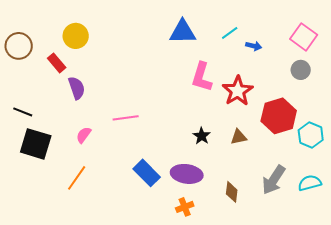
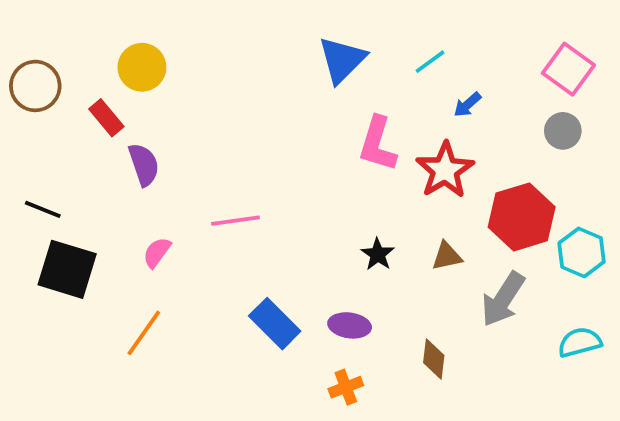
blue triangle: (183, 32) -> (342, 60), turned -44
blue arrow: (254, 46) -> (467, 105), moved, turned 126
purple ellipse: (187, 174) -> (350, 325), size x0.7
gray arrow: (274, 180) -> (503, 299), moved

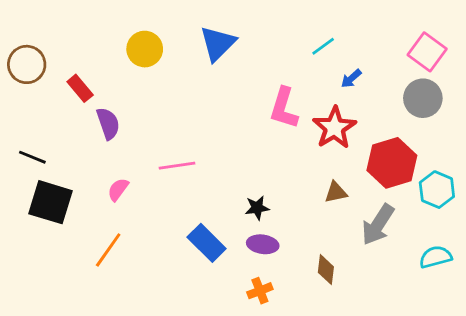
blue triangle: (342, 60) -> (218, 43), moved
yellow circle: (142, 67) -> (145, 49), moved
gray circle: (563, 131) -> (423, 98), size x1.4
black star: (378, 254) -> (257, 208), moved, turned 30

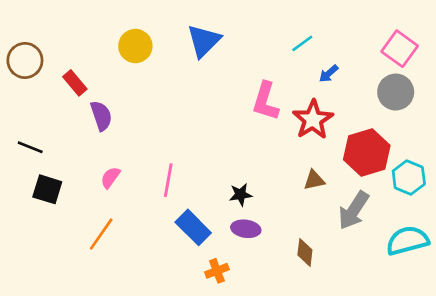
pink line: (177, 166) -> (168, 180), moved, turned -72
black square: (51, 202) -> (47, 189), size x0.7
cyan semicircle: (436, 257) -> (408, 241), size x1.4
orange cross: (260, 291) -> (217, 271), moved

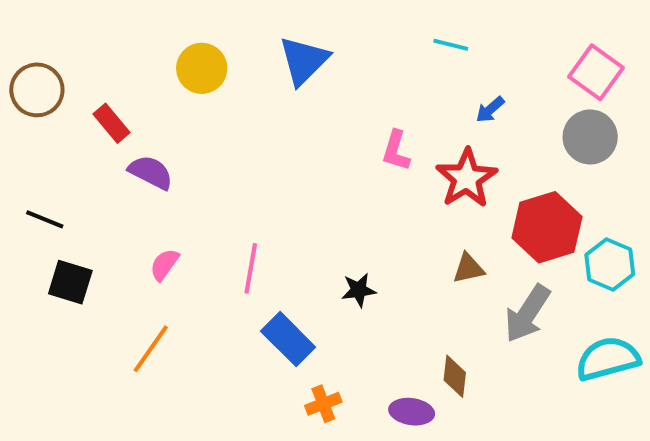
cyan line: (302, 43) -> (451, 45), moved, turned 50
pink L-shape: (266, 101) -> (396, 151), size x0.7
purple semicircle: (101, 116) -> (151, 172), turned -44
purple ellipse: (246, 229) -> (412, 412), moved

